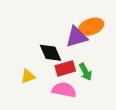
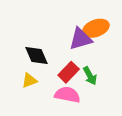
black diamond: (51, 53) -> (36, 56), moved
red rectangle: (65, 68) -> (69, 72), turned -30

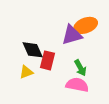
red rectangle: (69, 72) -> (47, 60), moved, turned -30
pink semicircle: (67, 95) -> (77, 85), moved

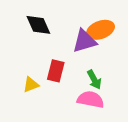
black diamond: (33, 50) -> (38, 25), moved

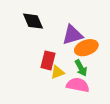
orange ellipse: (101, 30) -> (86, 48), moved
yellow triangle: (31, 85) -> (58, 72), moved

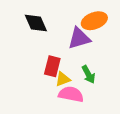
orange ellipse: (86, 48) -> (94, 21), moved
pink semicircle: (78, 85) -> (71, 94), moved

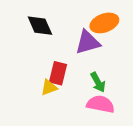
yellow triangle: (63, 79) -> (49, 87), moved
pink semicircle: (71, 94) -> (100, 104), moved

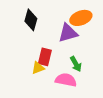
black diamond: (40, 26) -> (31, 20), turned 40
pink semicircle: (100, 104) -> (66, 80), moved

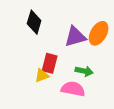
orange ellipse: (81, 18) -> (99, 33), moved, turned -40
green arrow: (76, 64) -> (84, 71), turned -49

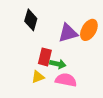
green arrow: (84, 71) -> (58, 64), moved
yellow triangle: (42, 76) -> (38, 77), moved

